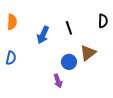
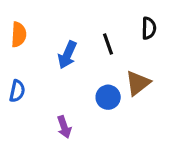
black semicircle: (103, 21) -> (149, 28), moved
purple arrow: (58, 81) -> (64, 127), moved

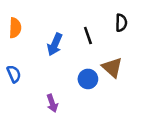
brown triangle: (138, 83) -> (112, 67), turned -40
blue semicircle: (17, 91) -> (14, 74), turned -36

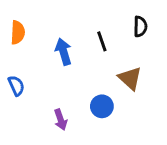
blue arrow: (55, 44) -> (64, 52), turned 140
blue circle: (88, 79) -> (102, 106), moved

